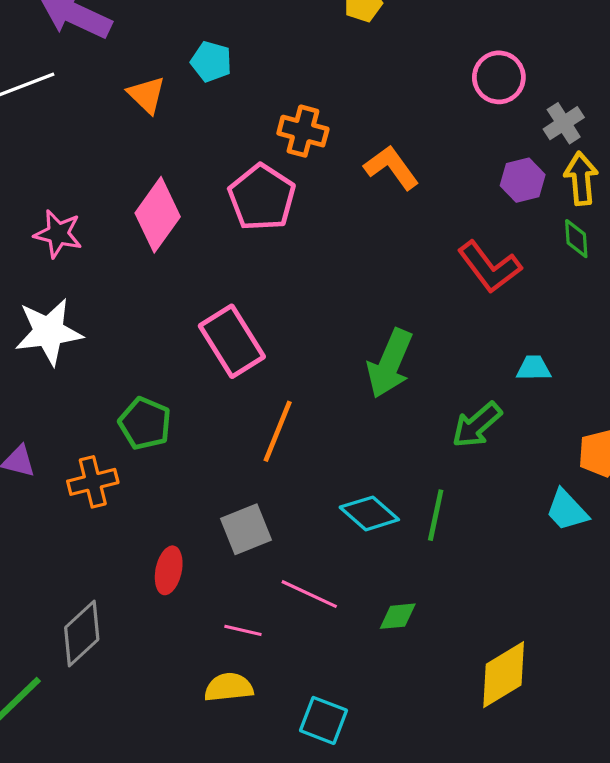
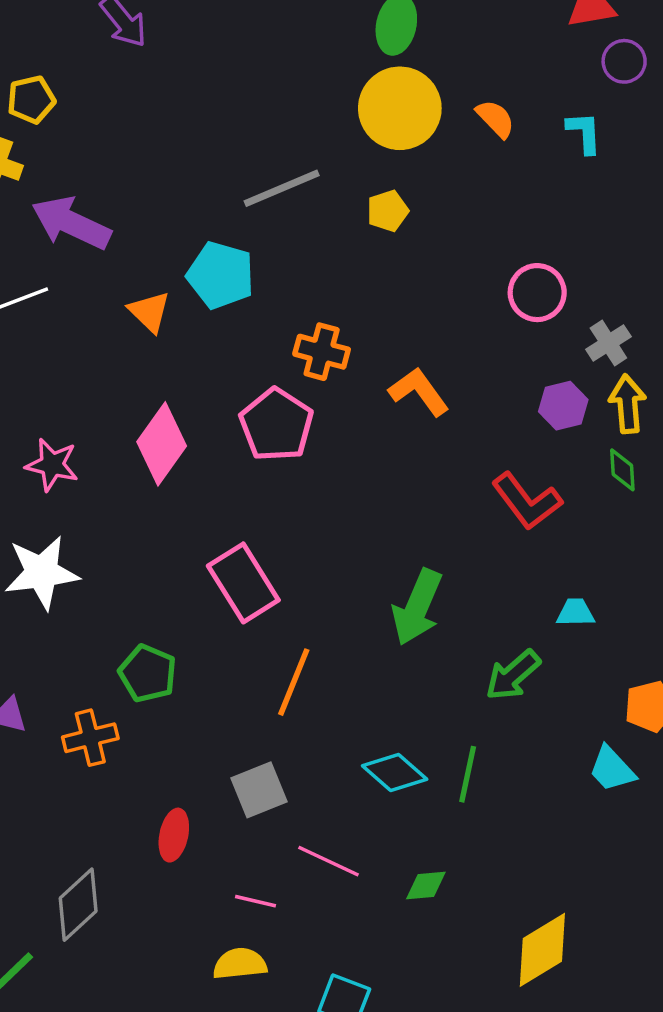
cyan pentagon: (211, 62) -> (221, 275), size x1.5

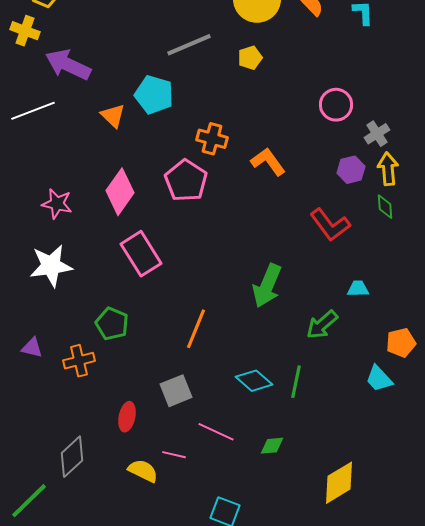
pink rectangle: (243, 583) -> (141, 254), moved
yellow semicircle: (240, 964) -> (143, 471), moved, turned 32

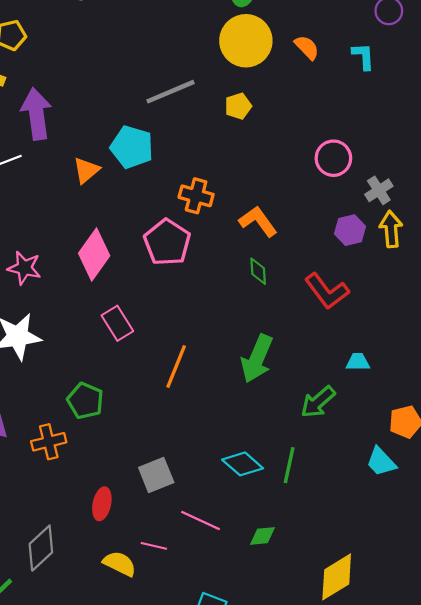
purple arrow: (68, 65) -> (37, 114), turned 57
orange triangle: (113, 116) -> (86, 170), turned 36
green diamond: (385, 207) -> (258, 271), moved
pink rectangle: (141, 254) -> (117, 323), size x0.7
orange line: (196, 329) -> (176, 366), moved

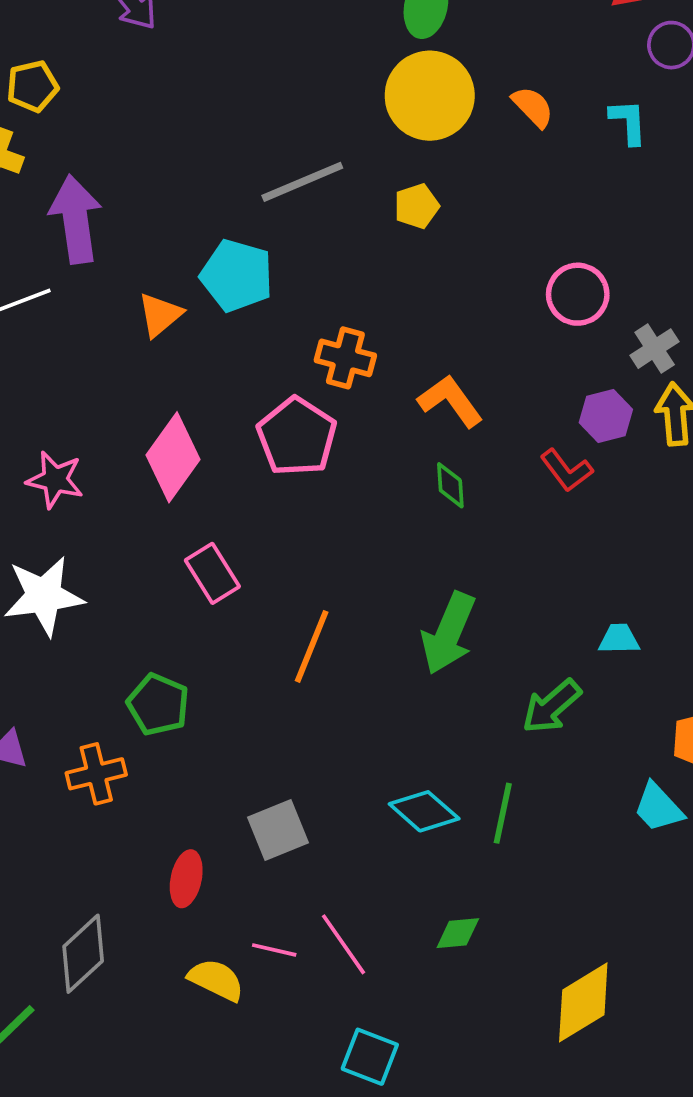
red L-shape: (327, 291) -> (566, 470), moved, size x0.7
pink line: (200, 520) -> (344, 944), moved, turned 30

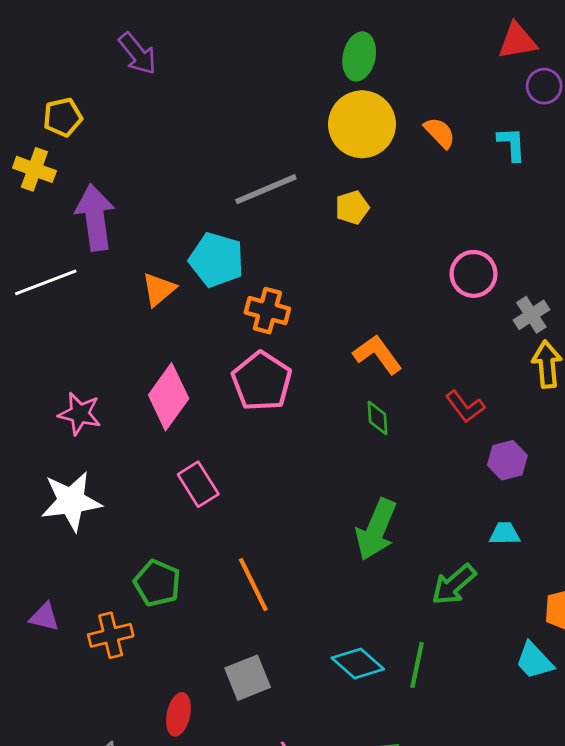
orange cross: (345, 358) -> (267, 311), moved
purple hexagon: (606, 416) -> (507, 460), moved
orange line: (312, 646) -> (253, 584), moved, turned -48

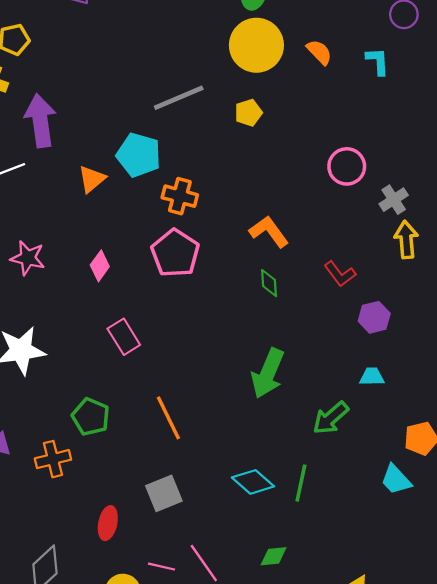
pink diamond: (169, 397) -> (100, 266), size x0.6
pink star: (80, 414) -> (28, 258), moved

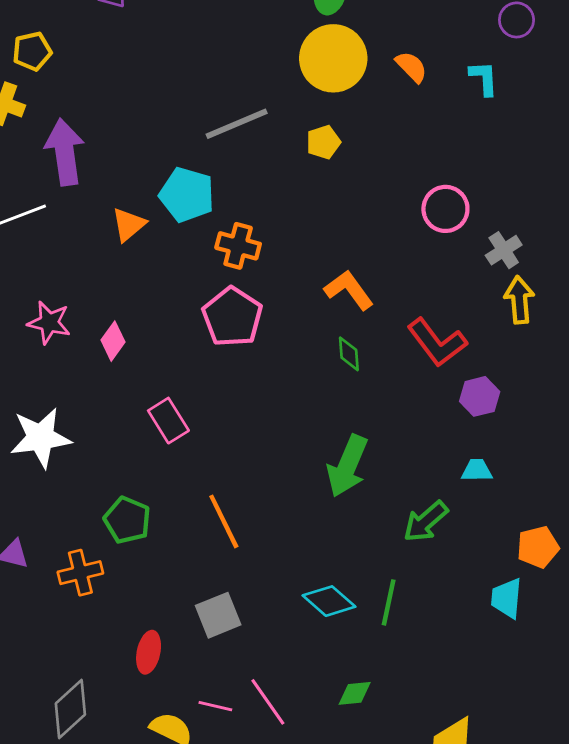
pink diamond: (100, 266) -> (113, 341), moved
red L-shape: (340, 274) -> (437, 342), size x1.5
cyan trapezoid: (396, 480) -> (507, 598), turned 48

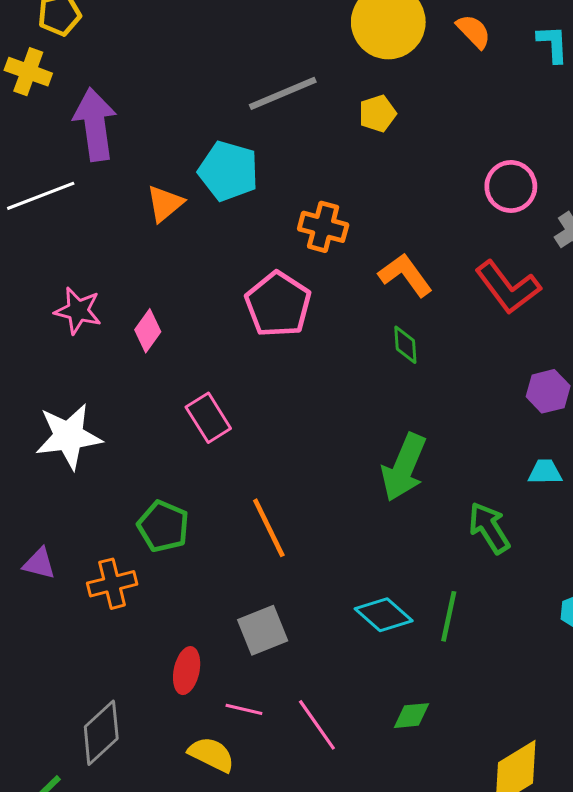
orange cross: (238, 246) -> (323, 227), moved
red L-shape: (437, 342) -> (508, 287), moved
green arrow: (426, 521) -> (489, 528), turned 99
pink line: (215, 706) -> (244, 709), moved

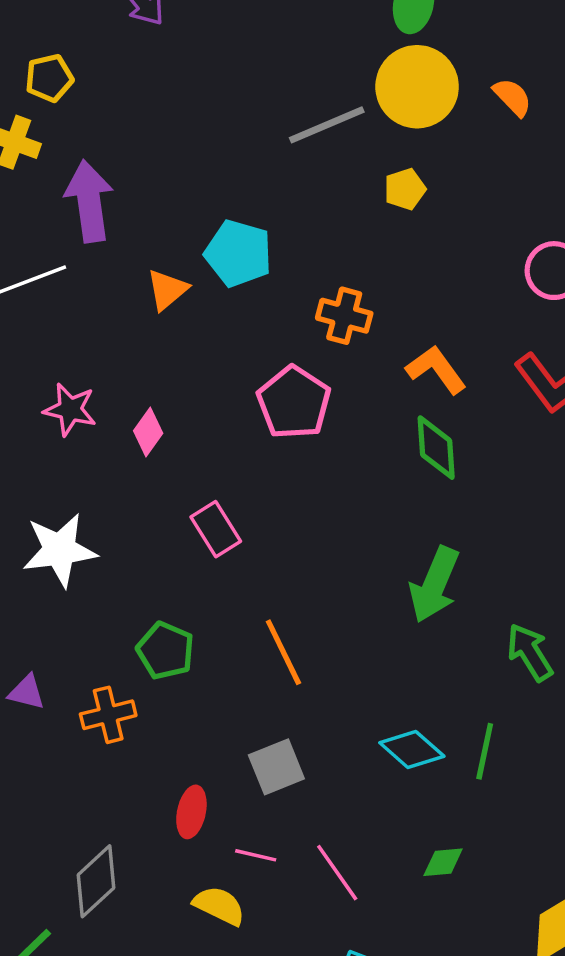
gray line: (283, 93) -> (327, 125), moved
green diamond: (405, 345) -> (436, 448), size x1.5

